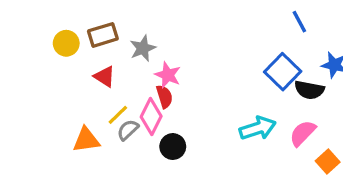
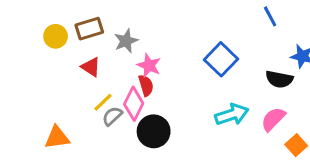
blue square: (283, 72) -> (221, 59), moved
orange triangle: (86, 140) -> (57, 137), moved
black circle: (173, 147) -> (154, 131), size x1.4

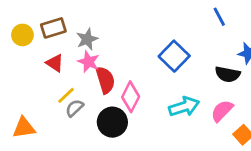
pink star: (149, 65) -> (88, 62), moved
red semicircle: (146, 85) -> (105, 80), size x1.4
pink diamond: (134, 104) -> (131, 97), moved

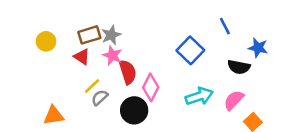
blue line: (219, 17) -> (225, 26), moved
brown rectangle: (53, 28) -> (89, 35), moved
yellow circle: (22, 35) -> (46, 41), moved

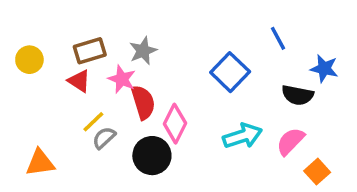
gray star: (111, 35) -> (143, 51), moved

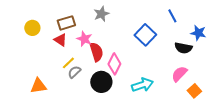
gray star: (143, 51) -> (101, 14), moved
cyan arrow: (243, 136) -> (142, 85), moved

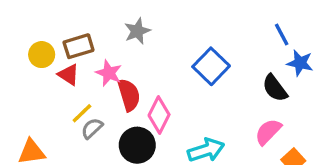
blue line: (172, 16) -> (282, 34), moved
yellow circle: (32, 28) -> (42, 55), moved
black semicircle: (183, 48) -> (275, 88), turned 42

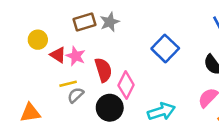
brown rectangle: (79, 46) -> (84, 22), moved
pink star: (109, 73) -> (76, 56), moved
yellow line: (82, 113) -> (68, 84), turned 30

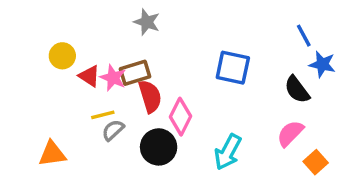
brown rectangle: (84, 22) -> (135, 73), moved
gray star: (110, 22) -> (147, 22), moved, turned -30
blue square: (165, 48) -> (233, 68), turned -32
cyan arrow: (161, 112) -> (228, 152), turned 136

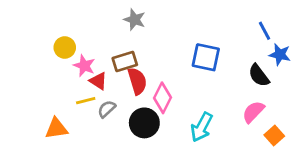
red triangle: (89, 76) -> (98, 81), moved
pink star: (113, 78) -> (84, 66), moved
yellow line: (103, 115) -> (86, 101), moved

